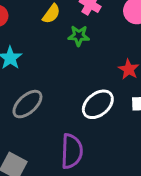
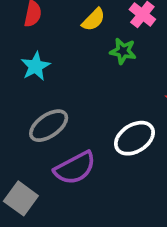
purple semicircle: (72, 151) -> (75, 168), moved, turned 52

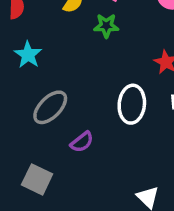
white ellipse: (134, 138) -> (132, 104), turned -42
purple semicircle: (75, 168) -> (82, 142), size x0.6

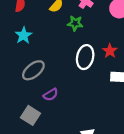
white ellipse: (132, 104) -> (85, 57), moved
gray square: (37, 179) -> (31, 115), moved

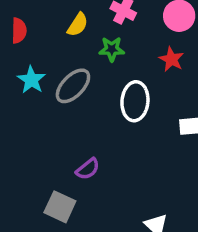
red star: (110, 51) -> (171, 59), moved
gray ellipse: (33, 70) -> (73, 86), moved

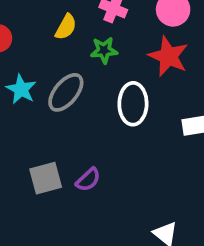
red star: (171, 59) -> (168, 56), size x1.5
gray square: (60, 207) -> (46, 178), moved, turned -36

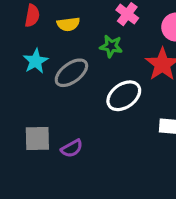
yellow semicircle: (66, 27) -> (68, 24), moved, turned 40
white ellipse: (133, 104) -> (124, 96), turned 40

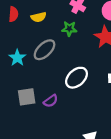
cyan star: (36, 61) -> (17, 58), moved
white ellipse: (124, 96) -> (77, 78), moved

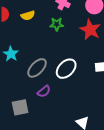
gray ellipse: (45, 50) -> (37, 68), moved
gray square: (27, 97) -> (20, 107), moved

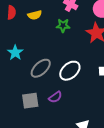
purple semicircle: (44, 91) -> (55, 97), moved
gray square: (20, 107) -> (30, 101), moved

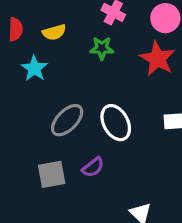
cyan star: (15, 53) -> (34, 68), moved
white ellipse: (70, 71) -> (116, 123), turned -75

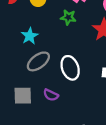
cyan star: (34, 68) -> (30, 36), moved
purple semicircle: (93, 167) -> (51, 95), turned 56

